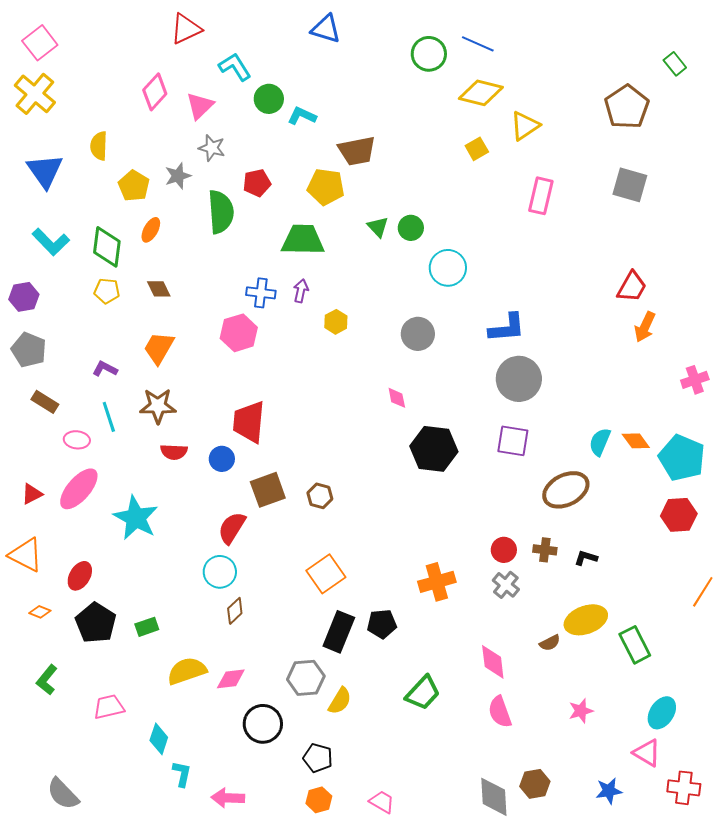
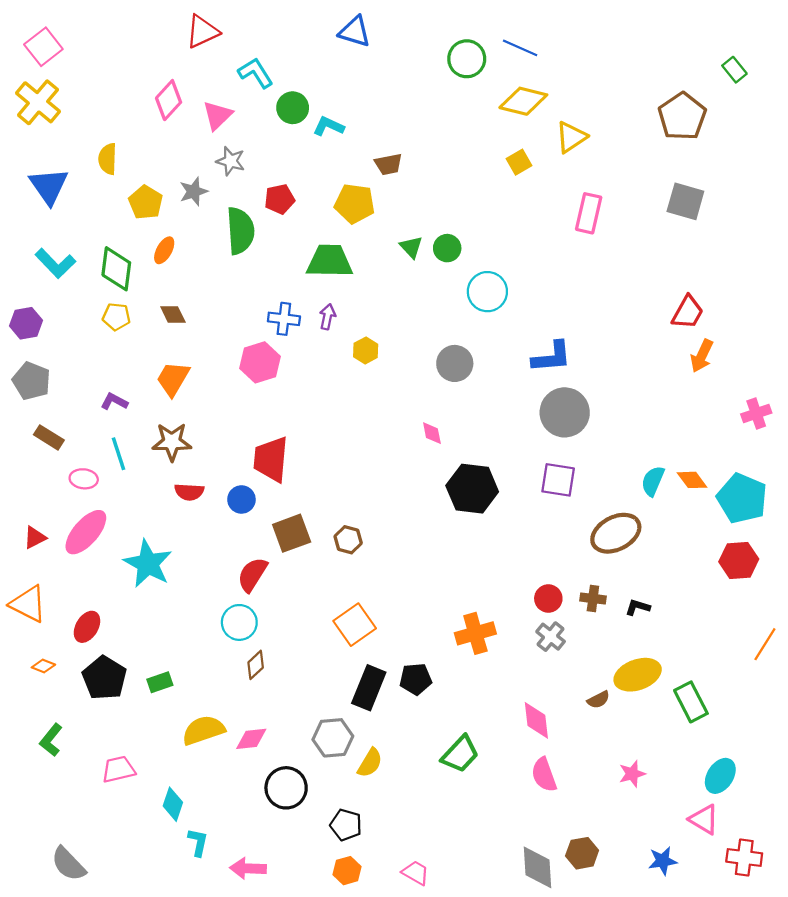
brown trapezoid: (357, 151) -> (388, 164), size x0.7

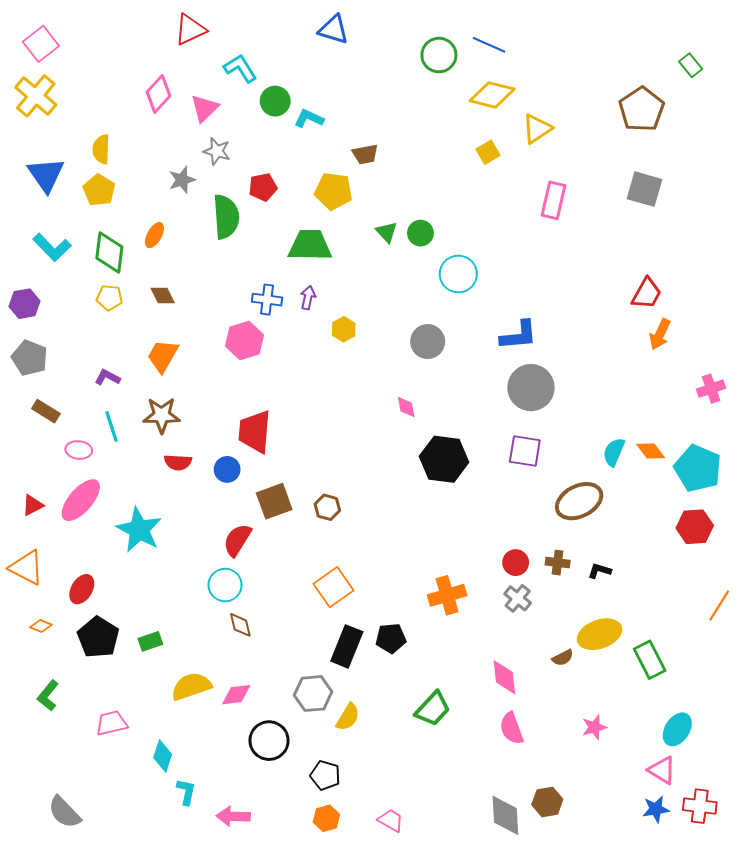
yellow pentagon: (146, 202) -> (99, 190), moved
brown diamond: (256, 665) -> (240, 625), turned -60
blue star: (663, 861) -> (656, 809), moved

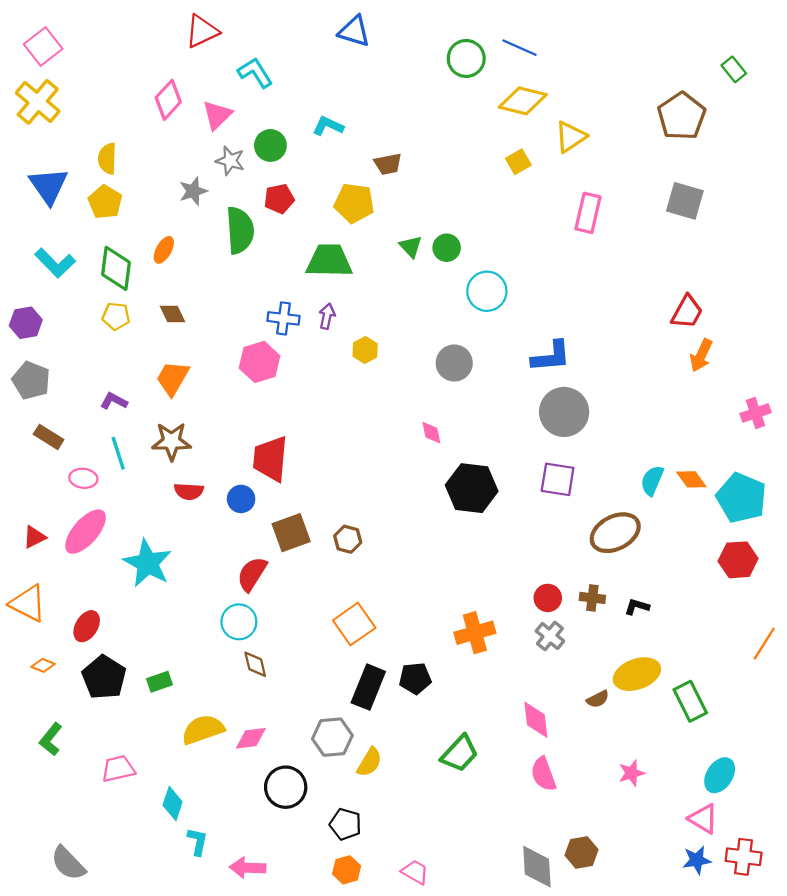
green circle: (275, 101) -> (270, 145), moved

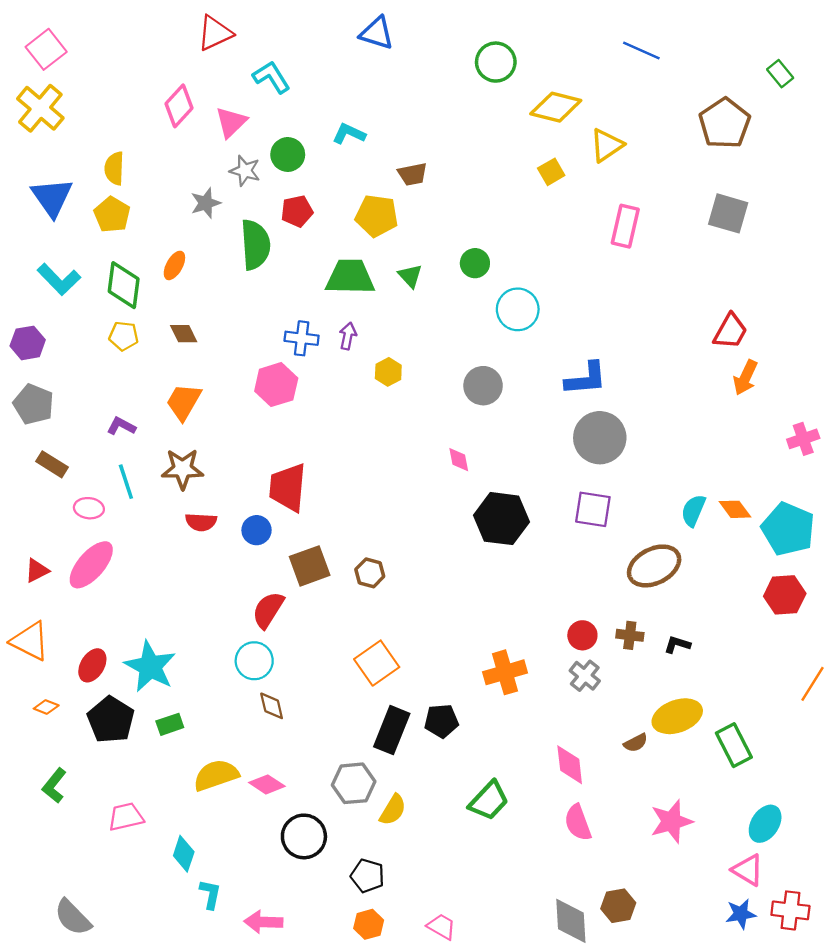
blue line: (519, 48) -> (641, 50), moved
green triangle: (411, 247) -> (410, 276), moved
cyan star: (148, 563) -> (150, 667), moved
pink diamond: (251, 738) -> (267, 784), turned 40
pink star: (632, 773) -> (671, 821), size x1.5

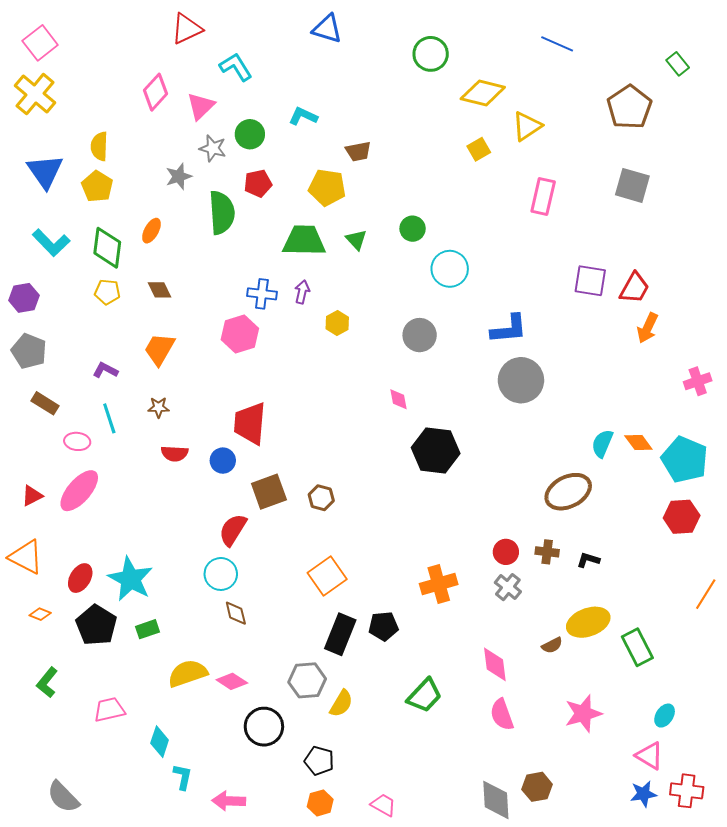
brown star: (183, 469) -> (159, 407), size x0.6
purple square: (593, 509) -> (590, 281), moved
cyan ellipse: (765, 824) -> (665, 716), size x0.7

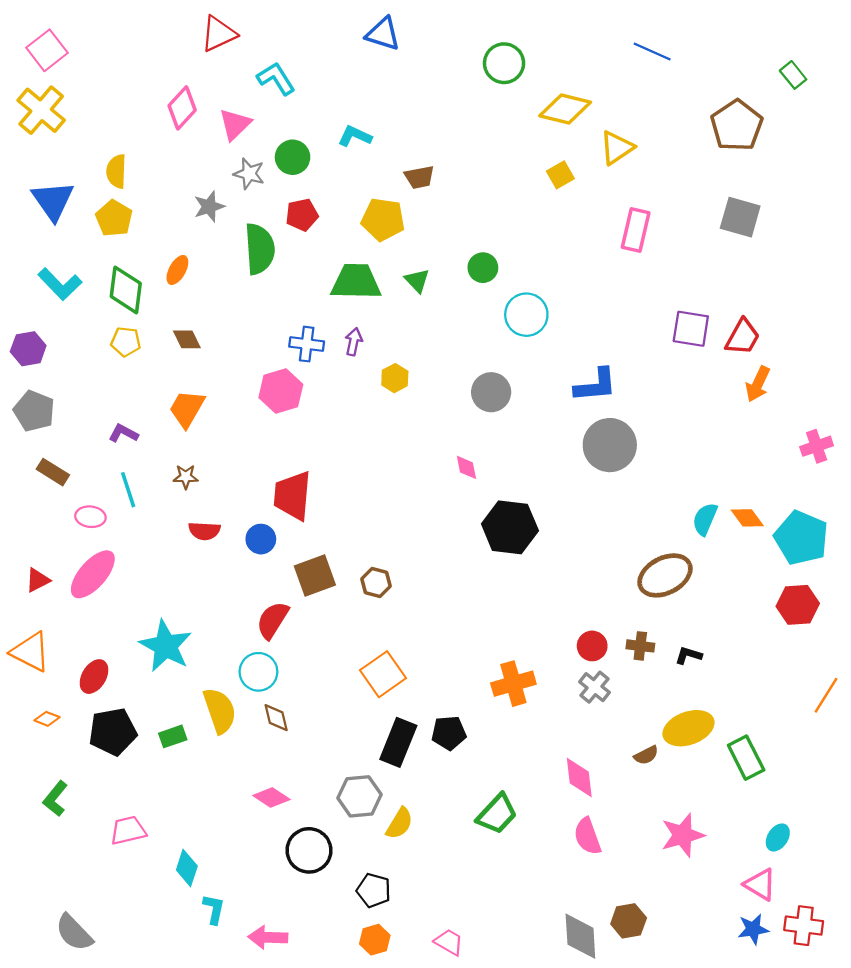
cyan star: (130, 579) -> (166, 646), moved
black pentagon: (96, 625) -> (113, 732), turned 30
yellow semicircle: (188, 673) -> (220, 711), moved, turned 90

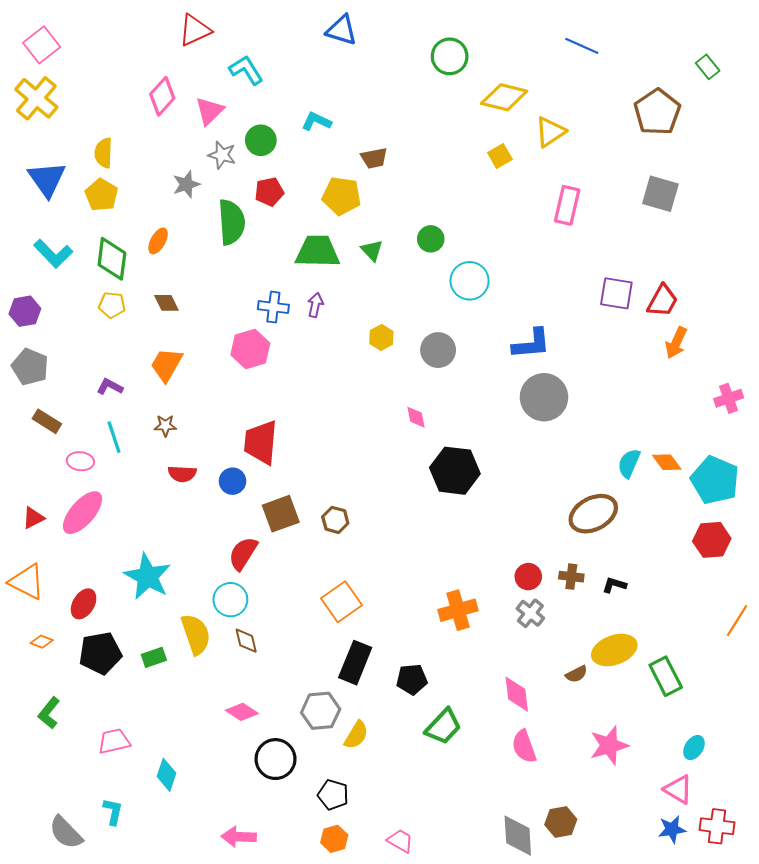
yellow hexagon: (395, 378) -> (381, 337), moved
black pentagon: (449, 733) -> (412, 679), moved
cyan L-shape: (214, 909) -> (113, 812), moved

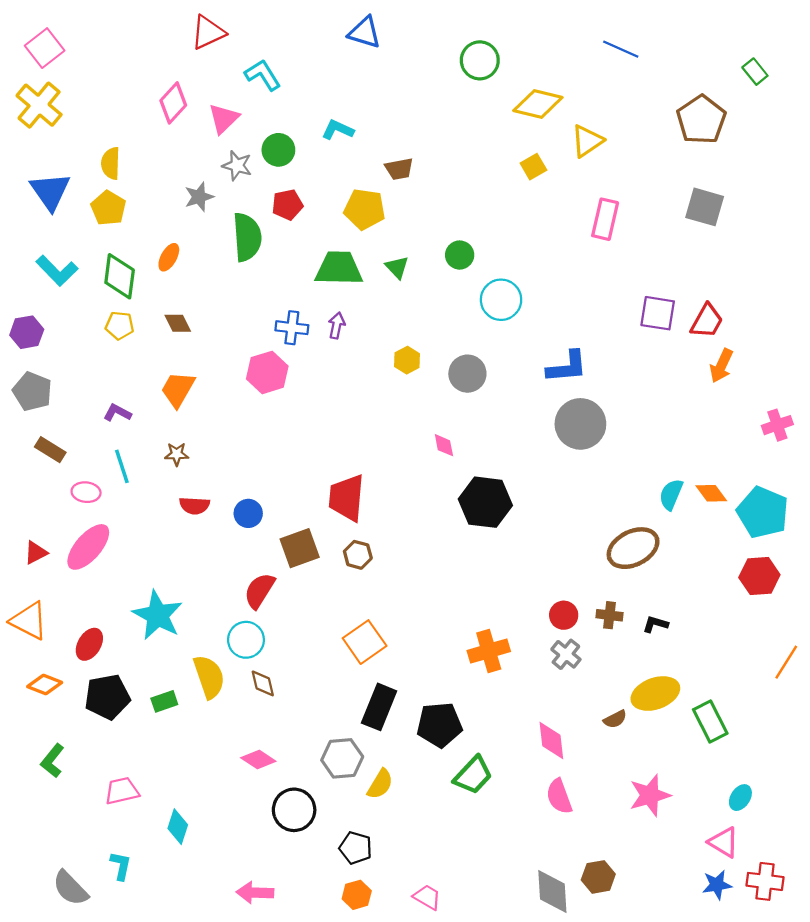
red trapezoid: (261, 442) -> (347, 498), moved
orange diamond: (42, 642) -> (45, 685), size x1.4
black pentagon: (412, 679) -> (439, 725), size x1.4

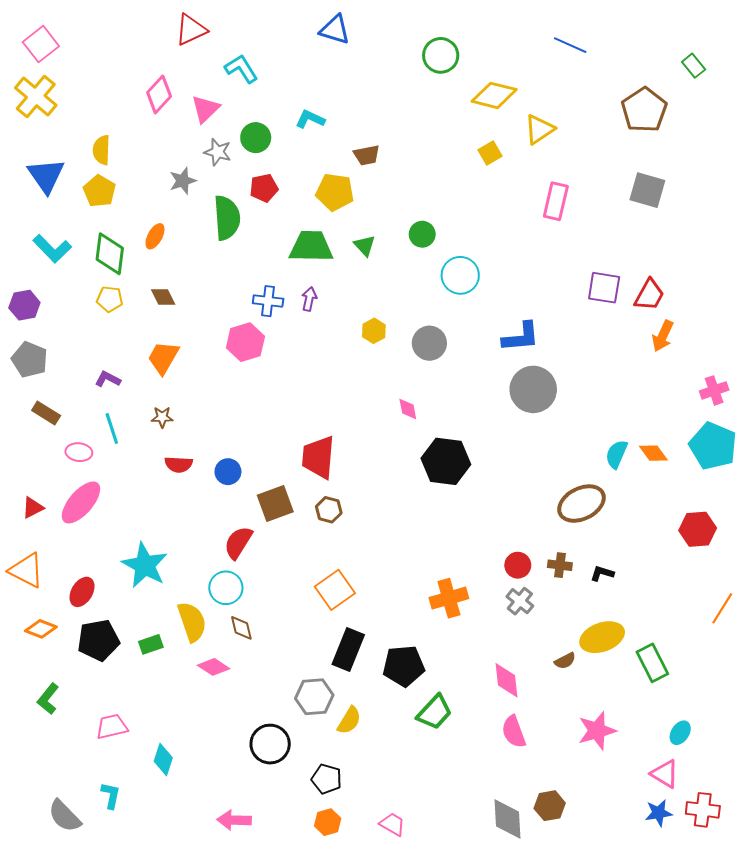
cyan pentagon: (763, 512) -> (713, 446), moved
pink diamond: (258, 759) -> (214, 667), moved

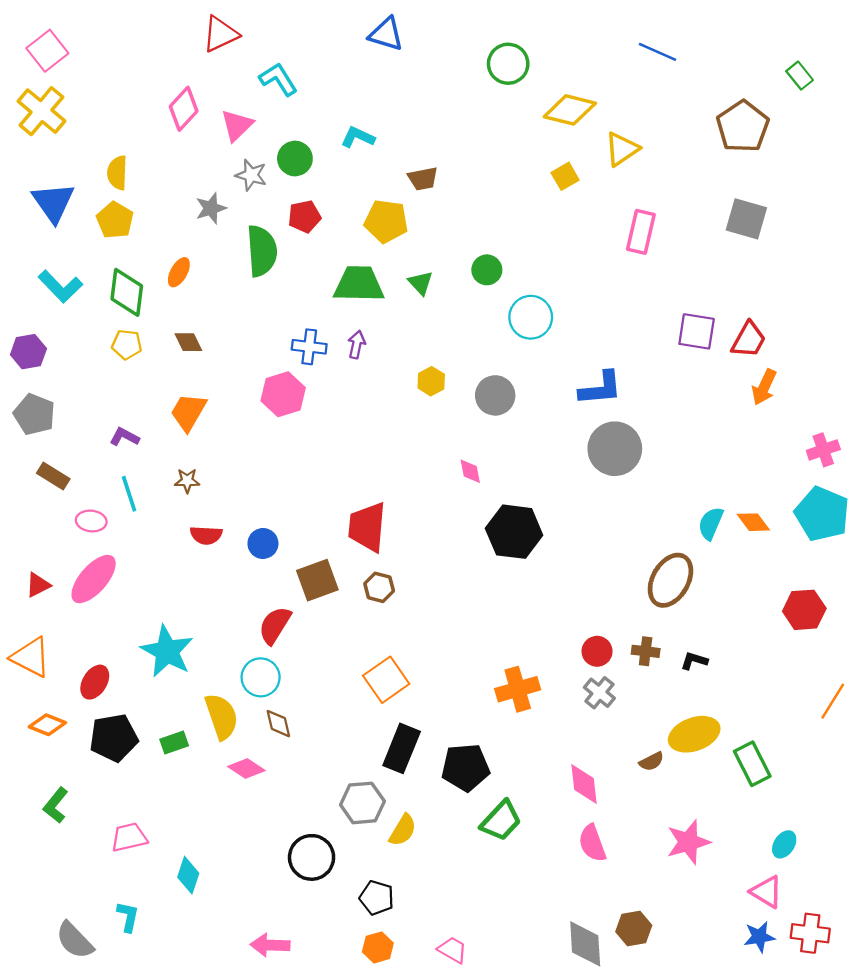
brown ellipse: (582, 504) -> (670, 580), turned -33

